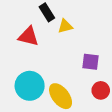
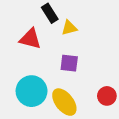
purple square: (90, 62) -> (69, 63), moved

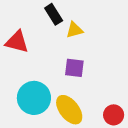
red triangle: (30, 39) -> (17, 42), moved
red circle: (107, 96) -> (114, 115), moved

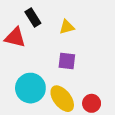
black rectangle: (54, 14) -> (33, 17), moved
red circle: (114, 115) -> (92, 103), moved

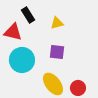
cyan circle: (30, 88) -> (22, 60), moved

